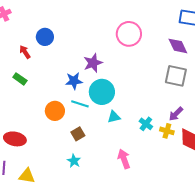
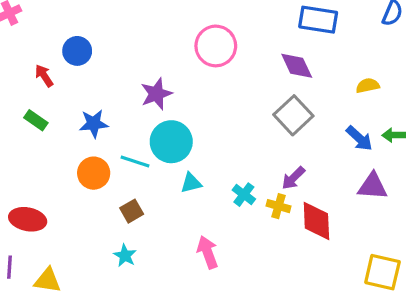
gray square: (176, 76) -> (293, 115), turned 35
blue star: (74, 81) -> (94, 124), moved

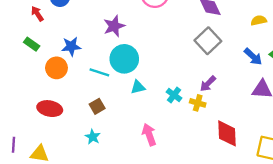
orange circle: (94, 173) -> (56, 68), moved
red ellipse: (28, 219) -> (50, 109), moved
red diamond: (316, 221) -> (227, 133), moved

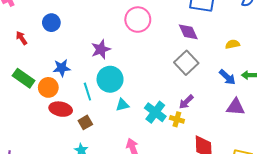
red arrow: (37, 14) -> (22, 38), moved
green rectangle: (32, 44) -> (24, 78), moved, size x1.5
cyan line: (99, 72) -> (87, 92), turned 54
cyan cross: (174, 95) -> (155, 112), size x1.5
red ellipse: (50, 109) -> (61, 109), moved

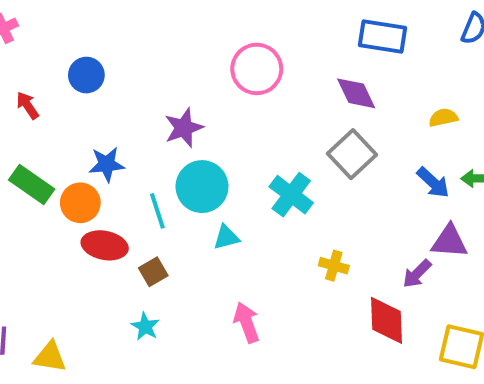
purple arrow: (186, 102) -> (417, 274), moved
cyan cross: (155, 112) -> (291, 195), moved

